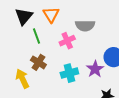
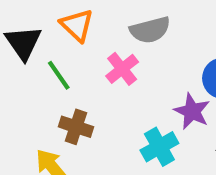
cyan cross: (69, 73) -> (159, 147), moved

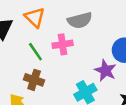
pink cross: (122, 69) -> (63, 44), turned 30
green line: (59, 75) -> (35, 52), moved

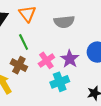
pink cross: (63, 44) -> (46, 60), moved, turned -35
purple star: (105, 70) -> (70, 59), moved

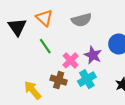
brown cross: (19, 65) -> (59, 80), moved

